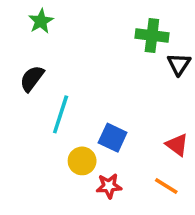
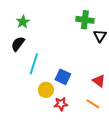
green star: (41, 21) -> (23, 22), moved

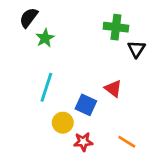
green star: (23, 22) -> (45, 38), moved
black semicircle: (18, 44) -> (29, 18), moved
red triangle: (99, 81) -> (113, 89), moved

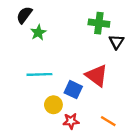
cyan line: (46, 87) -> (39, 74), turned 70
red triangle: (113, 89) -> (97, 76), size x1.5

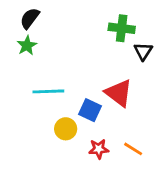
green star: (38, 32) -> (27, 46), moved
red star: (71, 121) -> (99, 149), moved

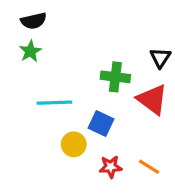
black semicircle: (30, 18) -> (34, 21), turned -140
green cross: (122, 28) -> (115, 77), moved
red triangle: (119, 93) -> (152, 99), moved

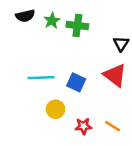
green star: (30, 51) -> (52, 21), moved
green cross: (115, 77) -> (77, 25), moved
blue square: (101, 123) -> (76, 82), moved

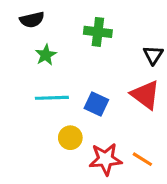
green star: (52, 21) -> (46, 55), moved
red star: (83, 126) -> (106, 159), size x1.5

